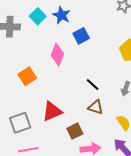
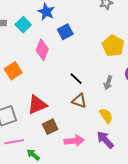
cyan square: (38, 16) -> (23, 25), moved
brown square: (75, 131) -> (50, 127), moved

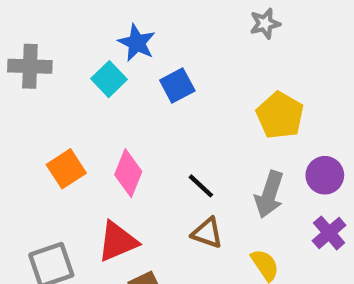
cyan square: (23, 25) -> (109, 79), moved
pink diamond: (42, 50) -> (128, 173), moved
gray arrow: (108, 83) -> (269, 194), size x1.5

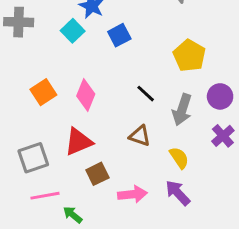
black line: (201, 186) -> (146, 94), moved

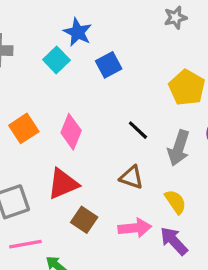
brown square: (97, 174) -> (84, 220), turned -30
pink arrow: (132, 194) -> (135, 228), moved

